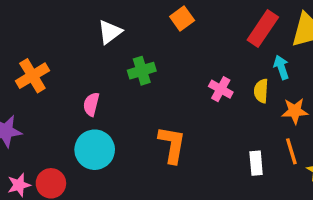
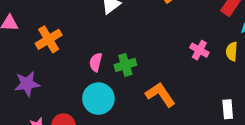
green cross: (142, 71) -> (125, 65), moved
orange L-shape: (172, 145) -> (160, 95), turned -44

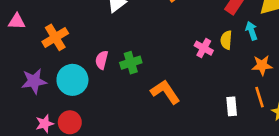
yellow semicircle: (232, 51) -> (226, 40), moved
cyan circle: (98, 99) -> (72, 80), moved

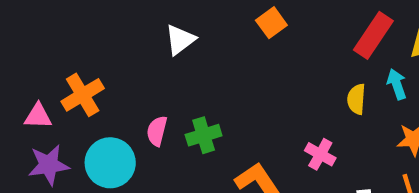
pink triangle: (17, 22) -> (38, 116), moved
pink cross: (204, 48) -> (320, 154), moved

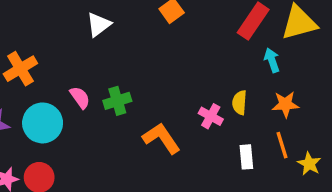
yellow semicircle: (356, 99) -> (240, 103), moved
pink semicircle: (157, 131) -> (80, 97), turned 130

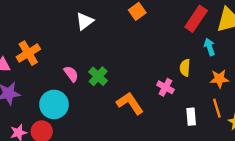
green cross: (117, 101) -> (98, 76), turned -30
yellow semicircle: (240, 103) -> (185, 68), moved
cyan circle: (43, 123) -> (54, 104), moved

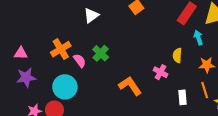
orange cross: (28, 53) -> (61, 49), moved
green cross: (98, 76) -> (101, 53), moved

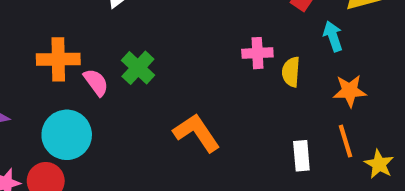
orange cross: (61, 49) -> (58, 59), turned 30
pink cross: (161, 72) -> (257, 53), moved, turned -32

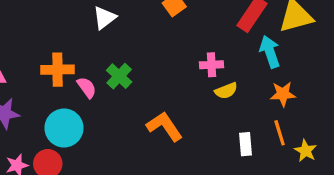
cyan arrow: (333, 36) -> (270, 52), size x1.4
yellow semicircle: (291, 72) -> (226, 91), moved, turned -115

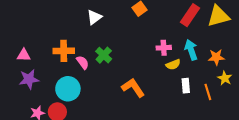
cyan arrow: (270, 52) -> (191, 50), moved
orange star: (283, 94) -> (216, 57), moved
white rectangle: (246, 144) -> (186, 86), moved
yellow star: (306, 151) -> (225, 78), moved

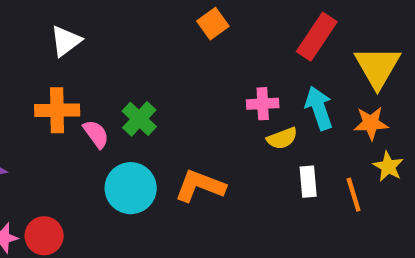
yellow triangle: (218, 16) -> (377, 67), moved, turned -45
white triangle: (94, 17) -> (66, 41), moved
orange L-shape: (133, 88) -> (200, 186), turned -35
cyan circle: (68, 89) -> (131, 188), moved

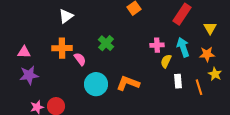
yellow triangle: (377, 67) -> (210, 28), size x0.6
green cross: (139, 119) -> (106, 43), moved
yellow semicircle: (282, 138) -> (166, 61), turned 136

